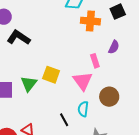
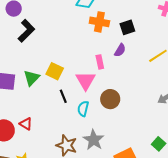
black square: (118, 12) -> (127, 27), moved
black L-shape: (19, 37) -> (26, 31), turned 95
black line: (64, 120) -> (63, 96), moved

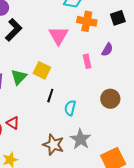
black square: (127, 27) -> (118, 18), moved
pink triangle: (86, 81) -> (59, 36), moved
black line: (63, 96) -> (50, 96), turned 40
brown circle: (110, 99) -> (110, 99), moved

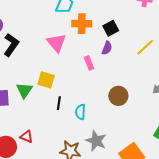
black square: (118, 18) -> (111, 28), moved

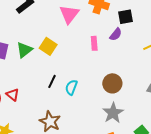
black line: (59, 103) -> (52, 81), moved
gray star: (96, 141) -> (113, 113), moved

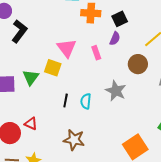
pink triangle: (69, 14) -> (67, 48), moved
brown circle: (112, 83) -> (138, 64), moved
gray star: (113, 113) -> (116, 91), moved

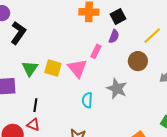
pink triangle: (67, 48) -> (77, 68), moved
pink rectangle: (96, 53) -> (96, 51), turned 48
green triangle: (31, 77) -> (30, 69), moved
black line: (66, 101) -> (35, 105), moved

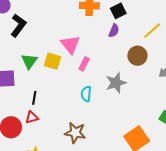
pink rectangle: (96, 51) -> (84, 64), moved
pink triangle: (77, 68) -> (70, 45), moved
gray star: (117, 89) -> (116, 83), turned 30
red triangle: (33, 125) -> (32, 117), turned -40

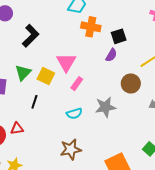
black L-shape: (18, 25) -> (31, 36), moved
cyan semicircle: (86, 94) -> (74, 114), turned -119
black line: (34, 98) -> (34, 102), moved
brown star: (75, 133) -> (71, 149), moved, turned -30

